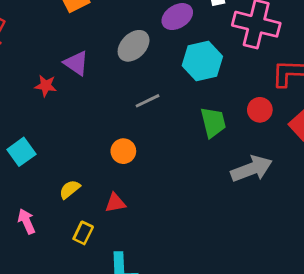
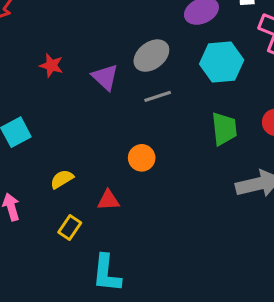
gray ellipse: (134, 46) -> (151, 56), moved
purple triangle: (76, 63) -> (105, 77), moved
orange circle: (123, 151) -> (142, 158), moved

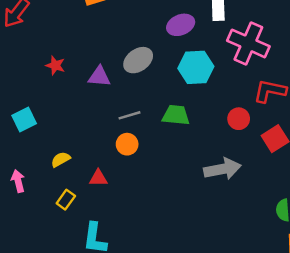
purple triangle: (105, 77) -> (99, 77), turned -40
gray line: (158, 96) -> (129, 115), moved
green trapezoid: (224, 129) -> (176, 115), moved, turned -80

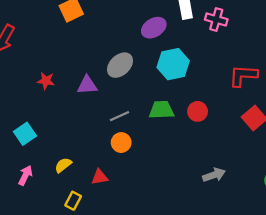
pink cross: (248, 43) -> (216, 19), moved, size x0.6
red circle: (239, 119) -> (198, 111), moved
gray arrow: (223, 169) -> (214, 175), moved, size x0.7
pink arrow: (18, 181) -> (25, 175), moved, turned 48

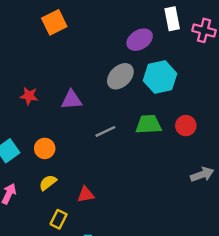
gray ellipse: (120, 65) -> (120, 76), moved
orange circle: (121, 143) -> (45, 148), moved
gray arrow: (214, 175) -> (202, 174), moved

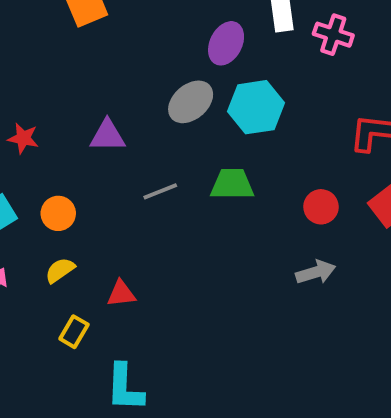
purple ellipse: (140, 40) -> (226, 43), turned -35
red star: (29, 96) -> (23, 138), moved
red circle: (186, 126) -> (321, 207), moved

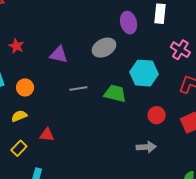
pink cross: (333, 35) -> (180, 50), moved
purple ellipse: (226, 43) -> (129, 23), turned -55
cyan hexagon: (256, 107) -> (144, 73), moved

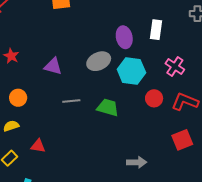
cyan hexagon: (144, 73) -> (131, 71), moved
red circle: (157, 115) -> (154, 98), moved

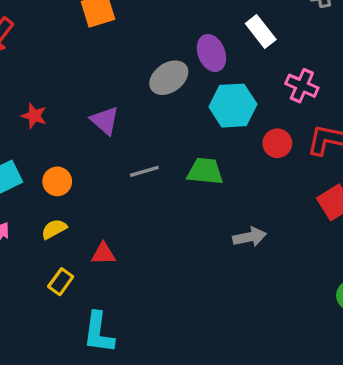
white rectangle: (156, 30) -> (261, 32), turned -36
gray ellipse: (99, 61) -> (169, 78), moved
purple triangle: (53, 66) -> (105, 121), turned 36
gray arrow: (137, 162) -> (250, 237), moved

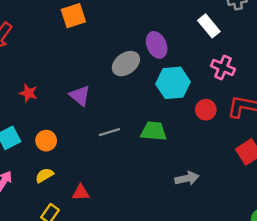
white rectangle: (261, 32) -> (209, 26), moved

